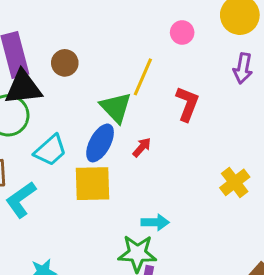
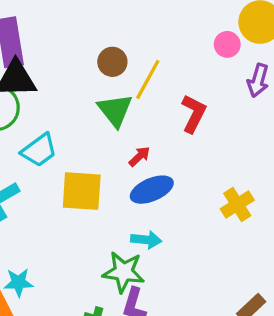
pink circle: (182, 32) -> (227, 44), moved
brown circle: (65, 63) -> (112, 62), moved
blue ellipse: (100, 143) -> (152, 190), moved, turned 33

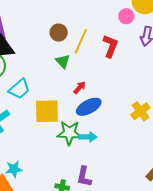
green triangle: (115, 110) -> (63, 61), size x0.7
red L-shape: (194, 114) -> (110, 46), moved
green star: (123, 272) -> (69, 133), moved

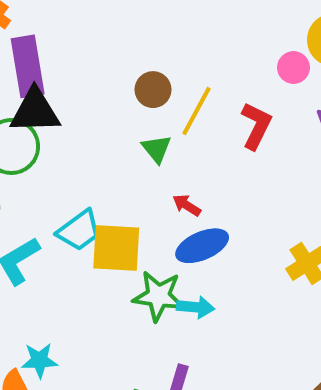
red arrow: (80, 88) -> (187, 205), turned -104
cyan trapezoid: (19, 89) -> (79, 231), moved

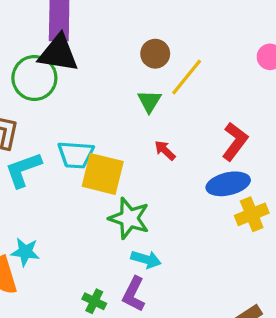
red L-shape: (256, 126) -> (235, 141), moved
cyan trapezoid: (79, 231) -> (76, 155), turned 30
blue ellipse: (202, 246) -> (228, 184), moved
cyan arrow: (195, 307) -> (146, 259), moved

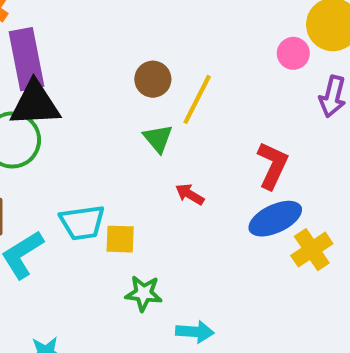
yellow square: (103, 174) -> (120, 239), size x0.6
green star: (129, 218) -> (144, 293), moved, size x0.7

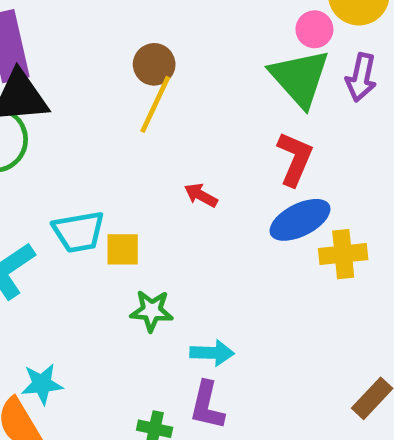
yellow line: (197, 99) -> (155, 104), moved
green triangle: (158, 138) -> (300, 78), moved, size x1.8
yellow cross: (312, 250) -> (343, 254), turned 30

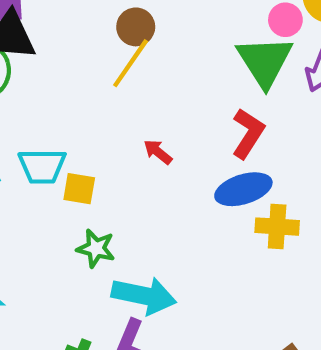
cyan arrow: (212, 353) -> (144, 296), size x1.6

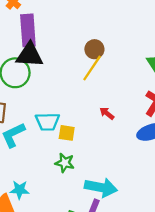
green star: (96, 248) -> (65, 163), moved

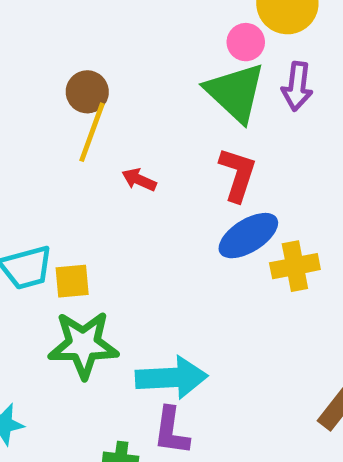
red arrow: (107, 113) -> (139, 180), moved
green star: (65, 163) -> (83, 345), size x1.6

